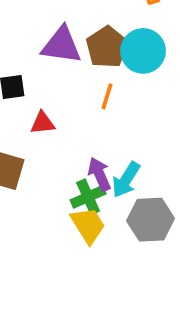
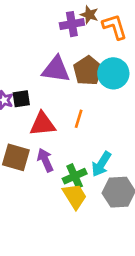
orange line: (107, 96) -> (79, 119), moved
red triangle: (43, 123) -> (43, 124), size x1.5
purple arrow: (99, 174) -> (45, 160), moved

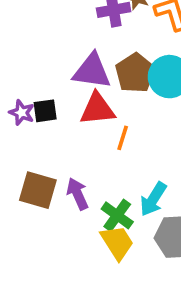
red triangle: (43, 124) -> (97, 109), moved
green cross: (75, 176) -> (117, 215), turned -30

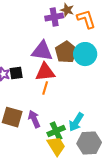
orange line: (123, 138) -> (45, 88), moved
green cross: (117, 215) -> (56, 131), turned 30

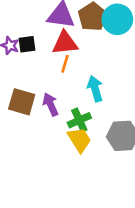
cyan arrow: (76, 122) -> (95, 89), moved, turned 132

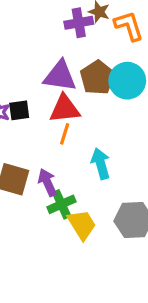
green cross: (79, 120) -> (62, 204), moved

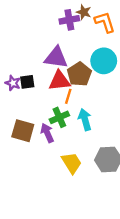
brown pentagon: (98, 78) -> (79, 74), moved
orange line: (65, 134) -> (68, 96), moved
green cross: (62, 204) -> (59, 117), moved

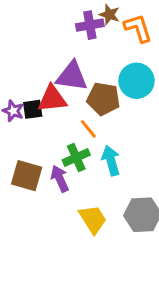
brown pentagon: (79, 74) -> (103, 99), turned -30
red triangle: (59, 81) -> (52, 99), moved
orange line: (68, 96) -> (88, 129), turned -56

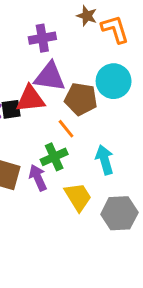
purple cross: (90, 25) -> (42, 38), moved
cyan arrow: (111, 161) -> (105, 160), moved
yellow trapezoid: (93, 219) -> (78, 197), moved

